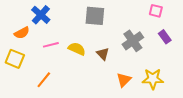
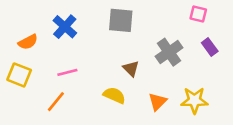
blue cross: (41, 15) -> (65, 27), moved
pink line: (51, 45) -> (67, 72), moved
yellow semicircle: (77, 49) -> (114, 95), moved

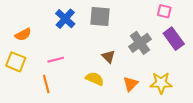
blue cross: (65, 27) -> (65, 19), moved
purple rectangle: (210, 47) -> (174, 39), size x1.5
orange line: (56, 102) -> (46, 84), turned -54

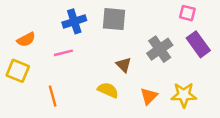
blue cross: (65, 19) -> (74, 21), turned 30
pink line: (56, 60) -> (63, 53), moved

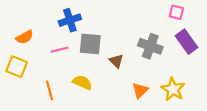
gray square: (114, 19) -> (90, 44), moved
gray cross: (160, 49) -> (150, 46), turned -35
yellow semicircle: (108, 90) -> (82, 82), moved
yellow star: (184, 95) -> (173, 89), turned 30

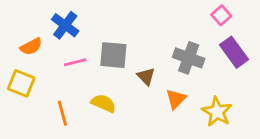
pink square: (176, 12) -> (221, 15), turned 35
blue cross: (70, 20) -> (65, 25), moved, turned -35
orange triangle: (140, 90) -> (176, 99), moved

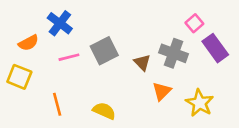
pink square: (221, 15) -> (194, 23), moved
gray square: (113, 55) -> (104, 51), turned -32
brown triangle: (146, 76) -> (142, 62), moved
yellow semicircle: (103, 103) -> (104, 111), moved

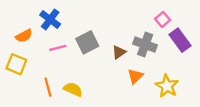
brown triangle: (142, 62) -> (119, 52), turned 40
yellow semicircle: (104, 111) -> (73, 89), moved

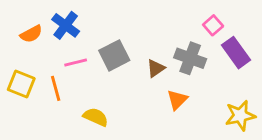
orange semicircle: (24, 36) -> (31, 34), moved
yellow star: (167, 86) -> (240, 116), moved, turned 30
orange line: (48, 87) -> (56, 88), moved

